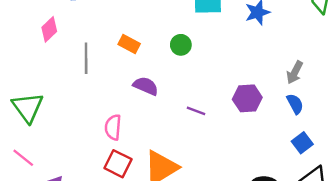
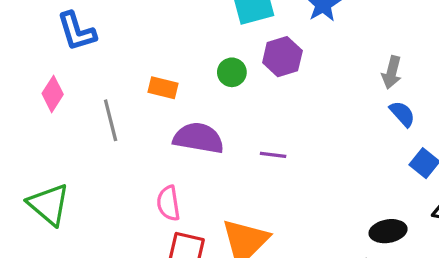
purple semicircle: (146, 86) -> (199, 138), size x1.4
purple hexagon: (247, 98) -> (282, 57), moved

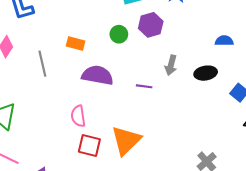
gray arrow: (392, 72) -> (171, 65), moved
blue semicircle: (402, 114) -> (224, 41), moved, turned -48
black ellipse: (388, 231) -> (206, 73), moved

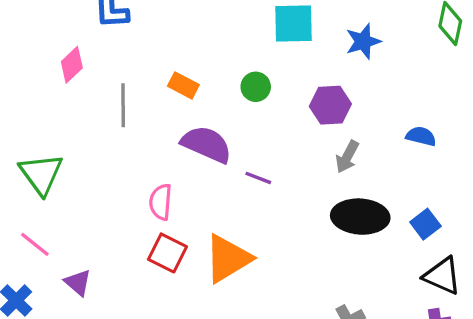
purple hexagon: (151, 25) -> (330, 105), moved
gray arrow: (171, 65) -> (347, 157), moved
black ellipse: (206, 73) -> (360, 217), moved, size x1.5
purple line: (144, 86) -> (258, 178), moved

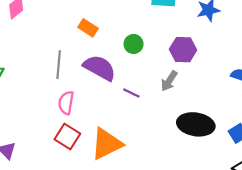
green circle: (256, 87) -> (134, 44), moved
gray line: (123, 105) -> (59, 65), moved
gray arrow: (347, 157) -> (169, 81), moved

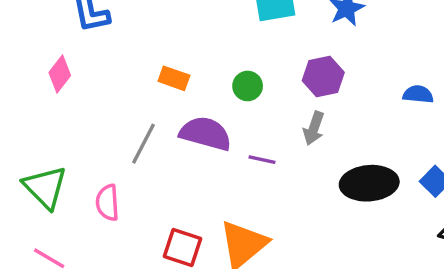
gray line: (59, 65) -> (144, 144), turned 36
pink semicircle: (66, 103) -> (107, 203), moved

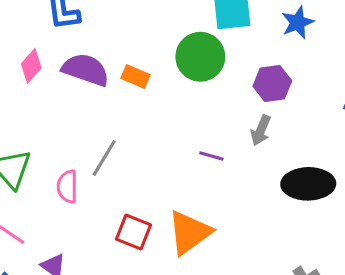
green circle: (248, 86) -> (200, 57), moved, size x1.8
purple semicircle: (206, 134) -> (86, 70), moved
gray line: (144, 144) -> (104, 158), moved

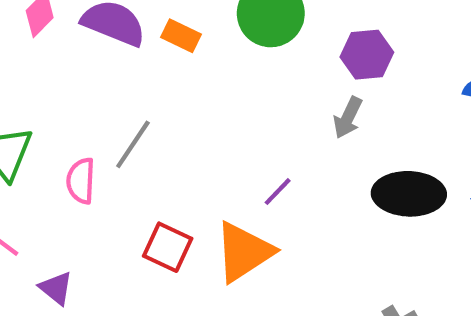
purple line: (211, 156) -> (278, 192), moved, turned -65

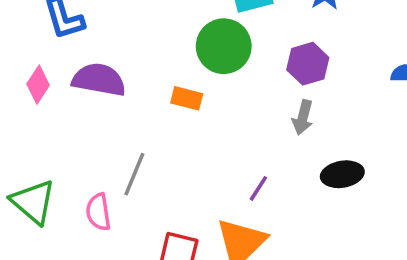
orange rectangle: (181, 36) -> (187, 98), moved
black ellipse: (409, 194) -> (342, 174), moved, size x0.7

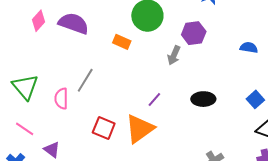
gray arrow: (303, 117) -> (174, 55), moved

